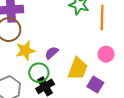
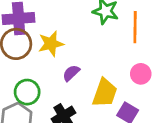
yellow star: (25, 51) -> (51, 44), moved
green circle: (39, 73) -> (27, 92), moved

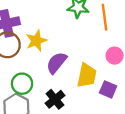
purple semicircle: (71, 73) -> (57, 63), size x1.5

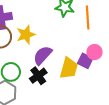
purple square: (108, 89) -> (85, 61), moved
black cross: (55, 99) -> (38, 76), moved

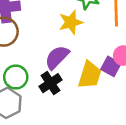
yellow star: (26, 35) -> (71, 22), moved

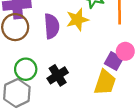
purple semicircle: (57, 57) -> (52, 26), moved, turned 130
yellow trapezoid: (90, 75) -> (105, 82), moved

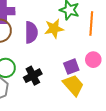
purple square: (114, 61) -> (71, 67), moved, turned 35
yellow trapezoid: (105, 82) -> (73, 85), turned -65

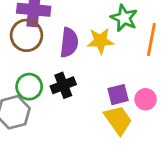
pink circle: (93, 60) -> (146, 99), moved
black cross: (33, 76) -> (63, 85), moved

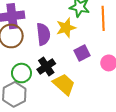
purple square: (118, 95) -> (82, 53), moved
yellow trapezoid: (118, 120) -> (64, 84), moved

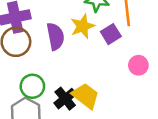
purple square: (82, 53) -> (111, 34), moved
black cross: (46, 66) -> (65, 99), moved

